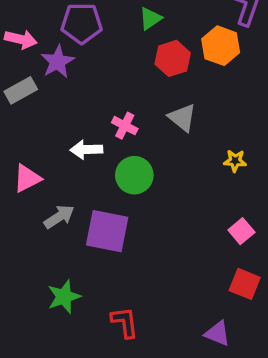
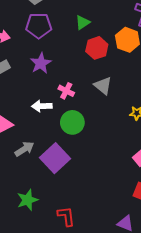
purple star: (58, 62) -> (41, 63), moved
purple square: (107, 231) -> (55, 158), turned 36

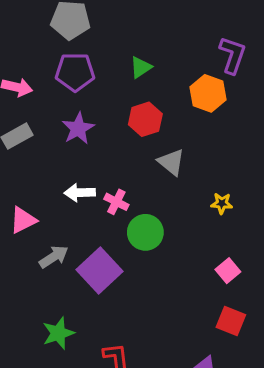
red hexagon: (97, 48) -> (145, 119), moved
pink cross: (66, 91) -> (116, 202), moved
green circle: (72, 122) -> (145, 232), moved

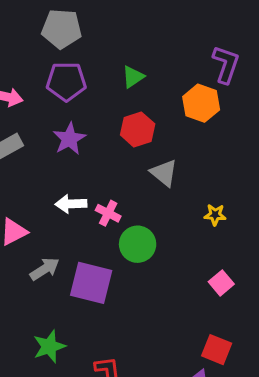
purple square: (100, 271) -> (91, 283), turned -33
red square: (231, 321) -> (217, 350), moved

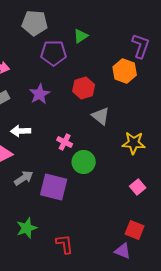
green triangle: (133, 77) -> (81, 36), moved
purple pentagon: (66, 81) -> (54, 53), moved
white arrow: (71, 204) -> (21, 131), moved
yellow star: (215, 215) -> (134, 143), size x1.6

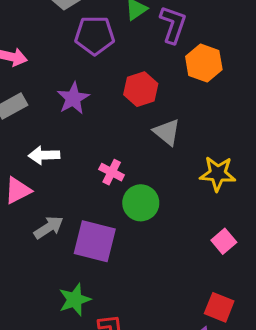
purple L-shape: (141, 46) -> (173, 25), moved
green star: (27, 228) -> (75, 300), moved

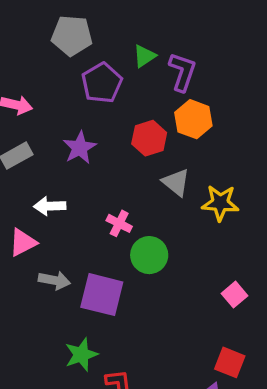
purple pentagon: (95, 35) -> (102, 83), turned -30
orange hexagon: (204, 63) -> (193, 119), moved
yellow star: (218, 174) -> (220, 203), moved
gray arrow: (49, 227) -> (54, 280), turned 44

